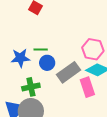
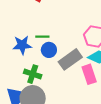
green cross: (31, 87) -> (33, 74), turned 30

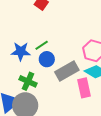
green line: (42, 37) -> (42, 45), turned -40

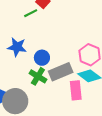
green line: (42, 45) -> (31, 13), moved
green cross: (28, 81) -> (38, 76), moved

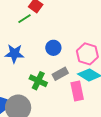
blue circle: (42, 58) -> (53, 48), moved
gray rectangle: (61, 72) -> (60, 74), size x0.7

